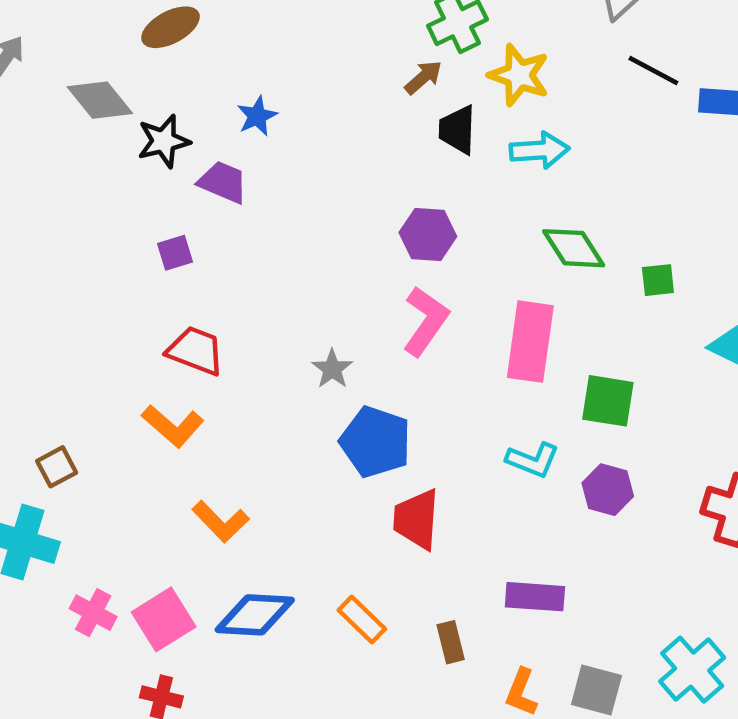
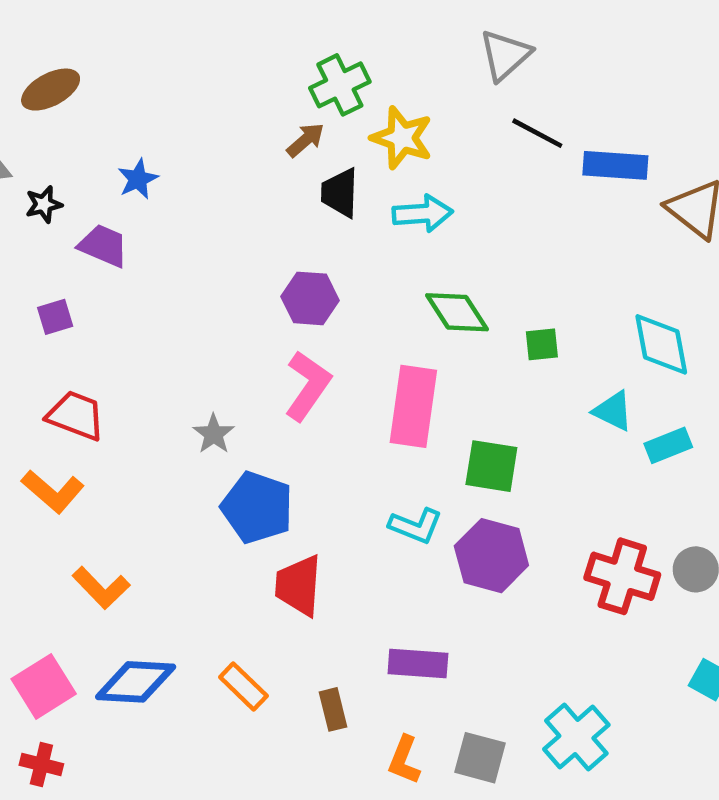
black star: (164, 141) -> (44, 204), size x0.7
purple hexagon: (608, 490) -> (491, 556), size x1.4

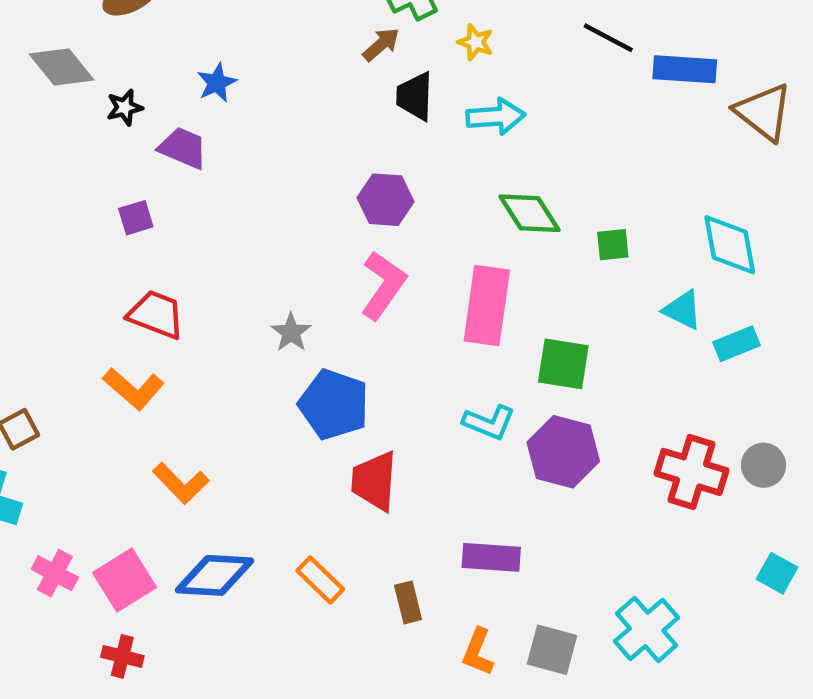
yellow star: (402, 138) -> (476, 42), size x0.6

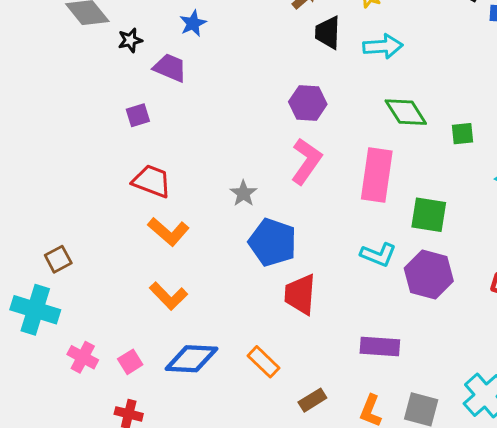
orange L-shape: (134, 389) -> (168, 232), moved
pink square: (125, 580) -> (130, 362), size x0.6
brown rectangle: (408, 602) -> (312, 400), moved, turned 72

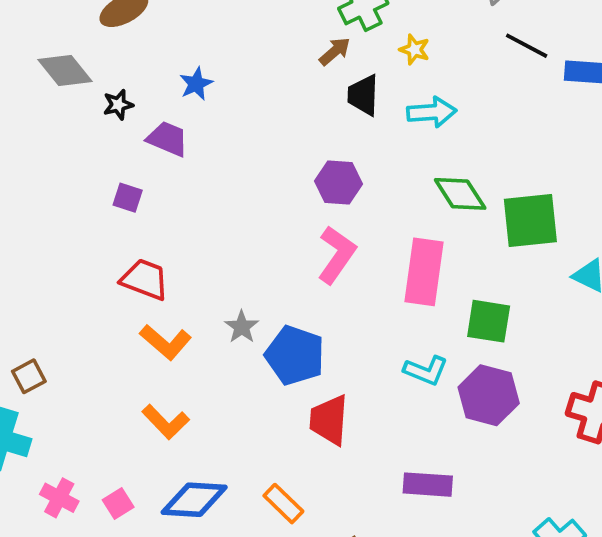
purple square: (138, 115) -> (128, 198), turned 35
green square: (463, 134) -> (530, 220), size x2.0
gray star: (244, 193) -> (242, 327), moved

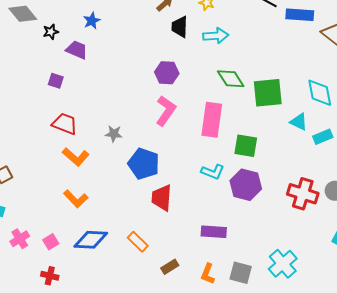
gray star: (242, 327) -> (114, 134), moved, turned -30
pink cross: (59, 498) -> (20, 239), turned 30

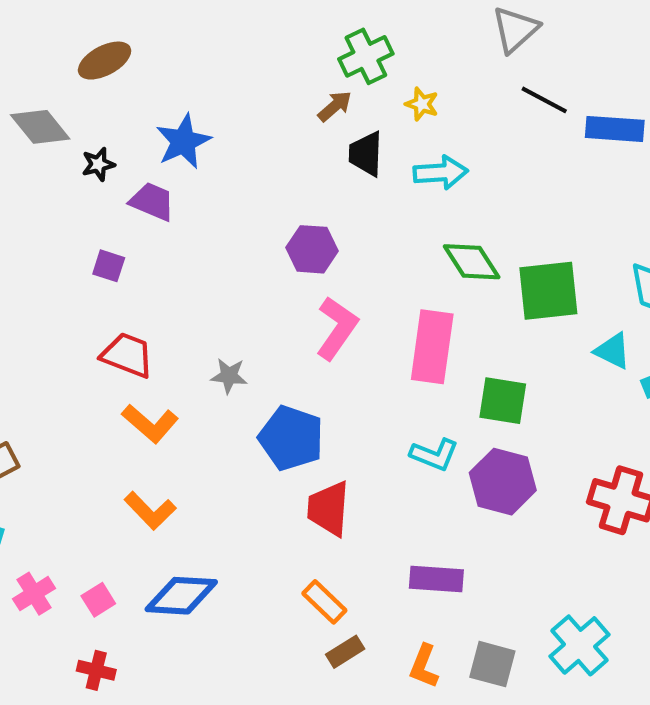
blue star: (92, 21) -> (183, 141), size x1.5
purple hexagon: (167, 73) -> (312, 249), moved
orange rectangle: (138, 242) -> (324, 602), moved

